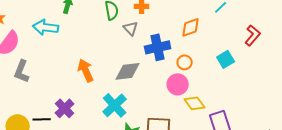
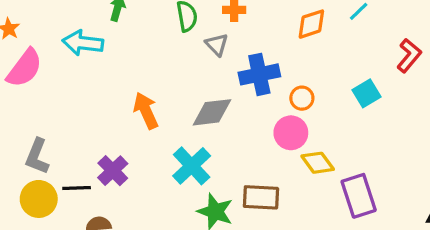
orange diamond: (191, 27) -> (311, 24), moved
gray L-shape: (22, 71) -> (37, 156), moved

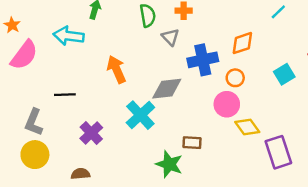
orange diamond: (311, 24) -> (242, 43), moved
orange arrow: (146, 111) -> (116, 69), moved
cyan cross: (192, 166) -> (140, 115), moved
black line: (77, 188) -> (65, 95), moved
brown rectangle: (261, 197) -> (192, 143), moved, size x0.7

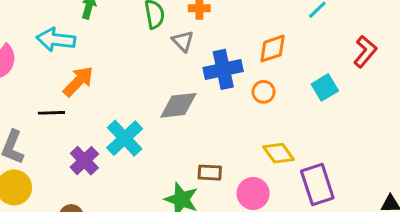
orange arrow: (116, 69) -> (78, 81), moved, turned 68
pink circle: (227, 104) -> (253, 193), moved
cyan cross: (140, 115) -> (125, 138), moved

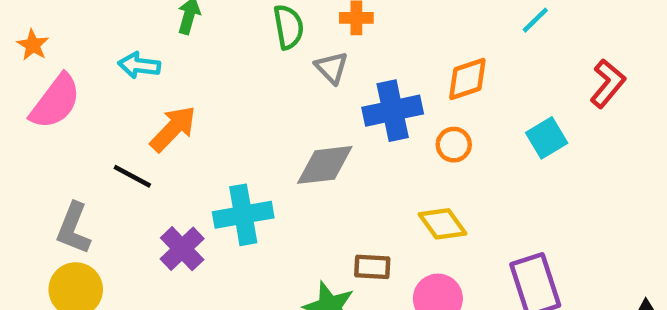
cyan arrow: (56, 40) -> (139, 65), size x0.7
black line: (51, 113) -> (132, 176), turned 30
cyan cross: (125, 138) -> (243, 215), turned 33
yellow diamond: (278, 153) -> (442, 224), moved

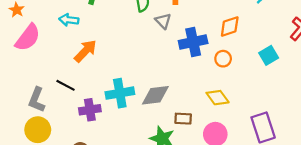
gray diamond: (325, 165) -> (155, 95), moved
black line: (132, 176) -> (65, 85), moved
purple cross: (182, 249) -> (90, 110), turned 35

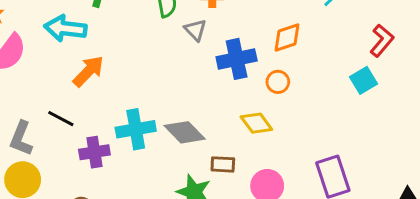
cyan arrow: (69, 20) -> (65, 28), size x1.5
cyan square: (269, 55) -> (363, 80), moved
gray diamond: (155, 95) -> (185, 132), turned 52
yellow diamond: (218, 98) -> (256, 123), moved

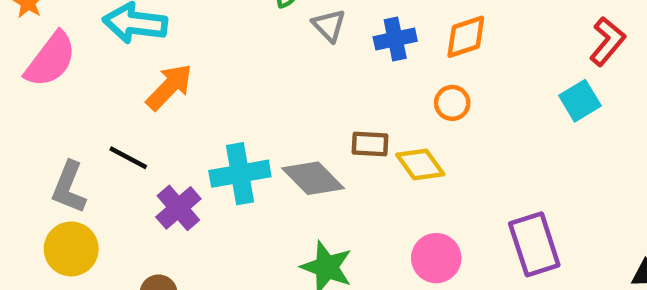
blue cross: (237, 59) -> (395, 39), moved, size x0.7
purple cross: (94, 152) -> (178, 208), turned -32
brown rectangle: (223, 164) -> (370, 144), moved

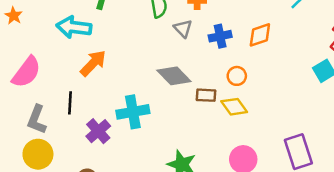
pink semicircle: (51, 60) -> (26, 72), moved
orange circle: (452, 103) -> (237, 76), moved
black line: (128, 158) -> (70, 103), turned 65
gray diamond: (313, 178) -> (174, 76), moved

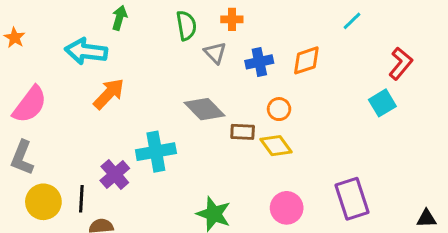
black line: (70, 103) -> (81, 199), moved
gray L-shape: (37, 120) -> (22, 158), moved

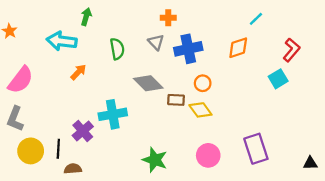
green semicircle: (186, 25) -> (117, 49), moved
orange diamond: (306, 60) -> (238, 48), moved
blue cross: (259, 62) -> (188, 49), size x1.4
orange arrow: (109, 94) -> (78, 72), size x0.7

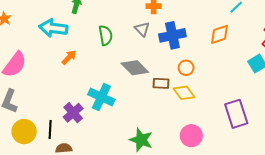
cyan cross: (113, 114) -> (101, 97), turned 35
purple rectangle: (256, 149) -> (236, 114), moved

